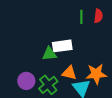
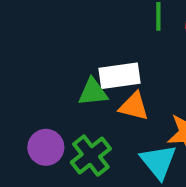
orange triangle: (69, 73) -> (134, 106), moved

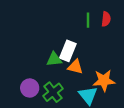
white rectangle: (120, 76) -> (68, 51), turned -60

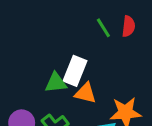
green line: (88, 20) -> (103, 28), turned -32

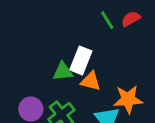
red semicircle: (129, 26) -> (131, 19), turned -126

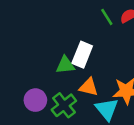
orange triangle: (91, 81) -> (89, 87), moved

